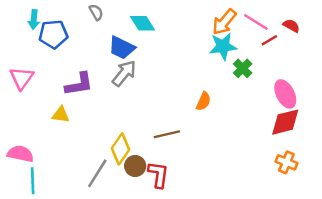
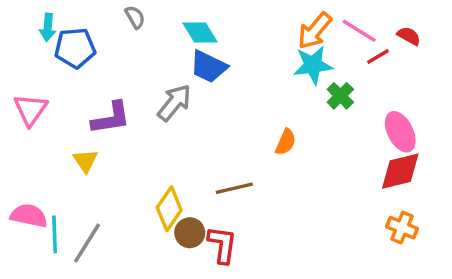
blue trapezoid: (122, 48) -> (209, 67), moved
yellow triangle: (61, 115) -> (85, 161), turned 48
gray line: (97, 173) -> (87, 243), moved
cyan line: (33, 181) -> (55, 234), moved

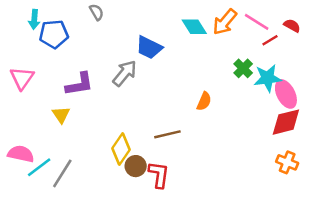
cyan diamond: (200, 33) -> (194, 27), moved
cyan star: (313, 65) -> (268, 78), moved
cyan line: (55, 234) -> (39, 167), turned 55

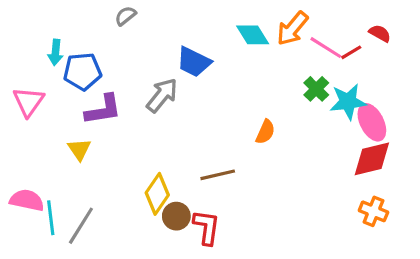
gray semicircle: (97, 12) -> (125, 16), turned -98
cyan arrow: (34, 19) -> (55, 52), moved
pink line: (257, 22) -> (326, 48), moved
blue pentagon: (54, 34) -> (83, 71), moved
cyan line: (39, 167) -> (51, 218), turned -60

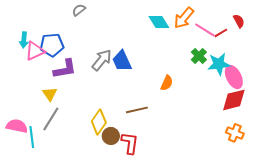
red semicircle: (380, 33) -> (239, 21), turned 32
cyan arrow: (55, 52) -> (24, 40), moved
blue trapezoid: (194, 62) -> (122, 61), moved, turned 40
pink triangle: (28, 102) -> (35, 51), moved, turned 30
gray line: (81, 226) -> (51, 119), moved

